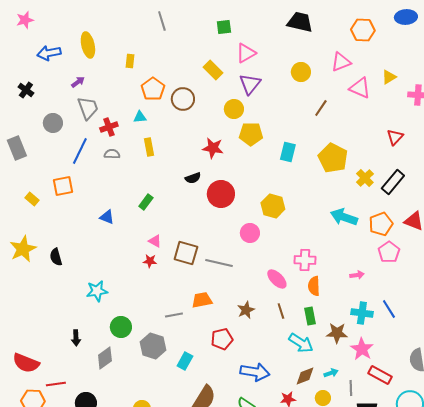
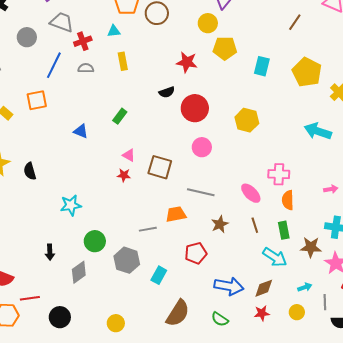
gray trapezoid: (88, 108) -> (62, 22), turned -50
pink circle: (250, 233) -> (202, 147), moved
gray line: (219, 263) -> (201, 192), moved
brown diamond: (305, 376) -> (264, 288), moved

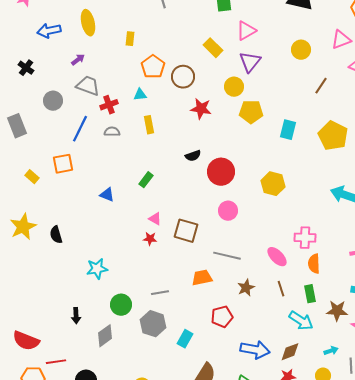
red star: (187, 62) -> (201, 109), moved
gray line: (148, 229) -> (160, 293), moved

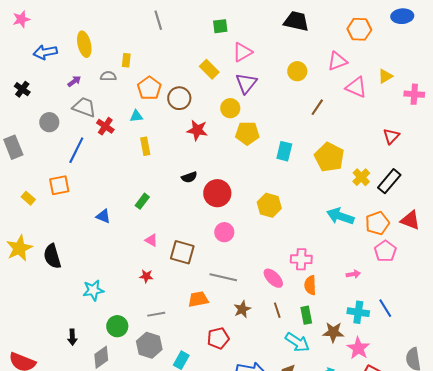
red cross: (109, 105) -> (105, 126), turned -36
gray semicircle: (112, 132) -> (108, 76), moved
black semicircle: (56, 235) -> (52, 256), size x1.4
red star: (150, 239) -> (146, 276), moved

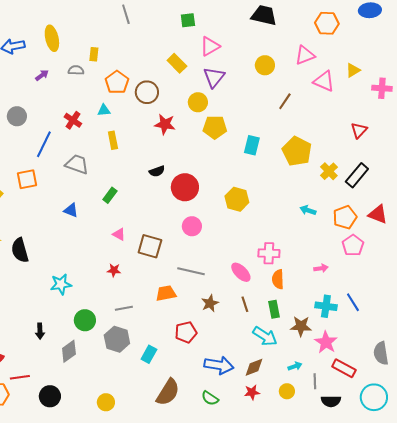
gray trapezoid: (84, 107) -> (77, 164), moved
cyan arrow: (340, 216) -> (308, 210), size x0.6

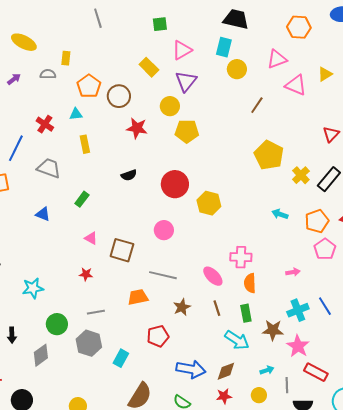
yellow ellipse: (52, 38) -> (24, 42), turned -50
cyan rectangle: (252, 145) -> (224, 47), moved
red circle: (185, 187) -> (175, 184), moved
cyan cross: (326, 306) -> (298, 310), turned -30

